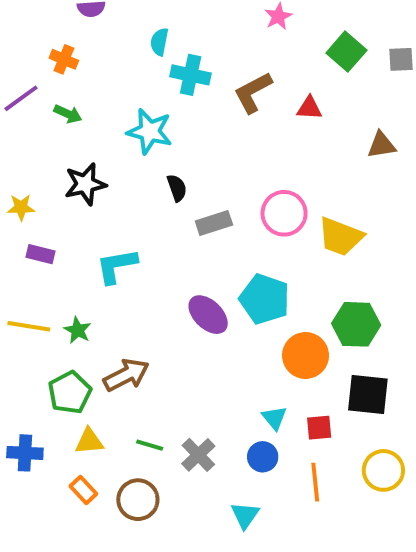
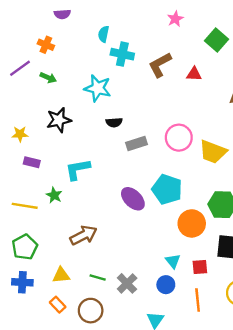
black semicircle: (177, 188) -> (114, 122), turned 105
green star: (78, 330) -> (54, 195), moved
green pentagon: (70, 393) -> (25, 247), moved

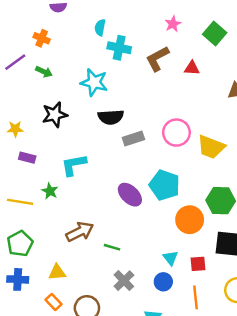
pink star: (175, 19) -> (173, 24), moved
black semicircle: (114, 122) -> (111, 117), size x1.5
green line: (98, 278) -> (112, 247), moved

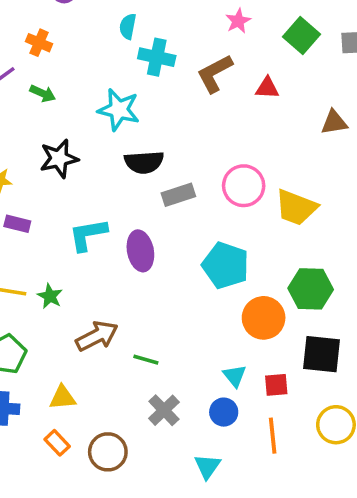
green star: (50, 191) -> (50, 296), moved
purple ellipse: (130, 195) -> (140, 251), moved, turned 35

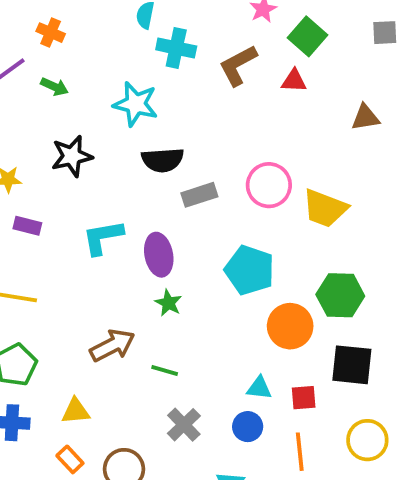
green square: (302, 35) -> (307, 36), moved
green star: (50, 296) -> (168, 303), moved
cyan triangle: (235, 376) -> (259, 388), turned -45

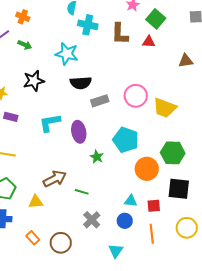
brown L-shape: (238, 65) -> (120, 34), turned -60
green star: (168, 303) -> (97, 157), moved
yellow triangle: (76, 411) -> (36, 202), moved

